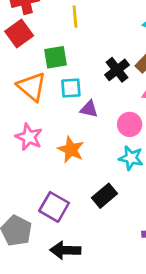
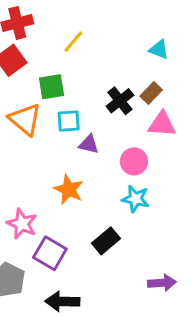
yellow line: (75, 17) -> (73, 42), turned 45
pink star: (29, 137) -> (22, 224), moved

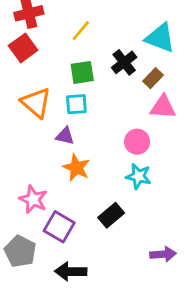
cyan triangle: (159, 49) -> (160, 38), size x1.6
green square: (52, 87) -> (82, 72), moved
black cross: (120, 101) -> (124, 62), moved
purple triangle: (89, 144) -> (65, 136), moved

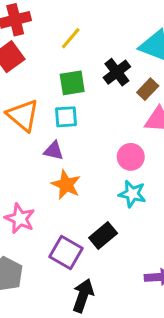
purple square: (59, 227) -> (66, 252), moved
black arrow: (71, 272) -> (83, 296), moved, turned 108

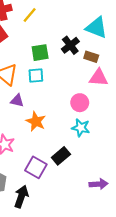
yellow line: (71, 38) -> (30, 15), moved
brown rectangle: (148, 89) -> (91, 57), turned 64
purple triangle: (54, 151) -> (17, 101), moved
black arrow: (83, 296) -> (21, 197), moved

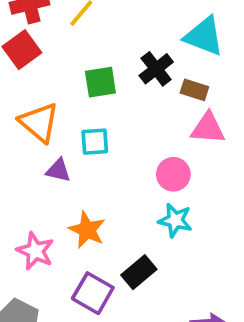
cyan square: (36, 76) -> (95, 142), moved
orange star: (36, 121) -> (87, 230), moved

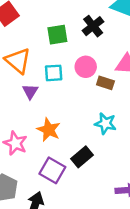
brown rectangle: (194, 90) -> (105, 83), moved
purple triangle: (58, 170) -> (30, 91), turned 49
pink circle: (173, 174) -> (86, 67), moved

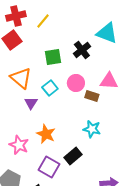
cyan square: (54, 73) -> (50, 88), turned -35

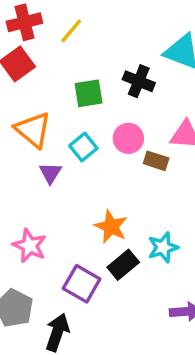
black cross: (82, 50) -> (139, 81), turned -30
cyan star: (92, 129) -> (163, 247), moved, turned -30
orange star: (46, 134) -> (111, 227), moved

